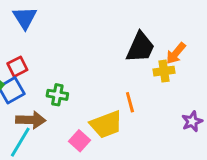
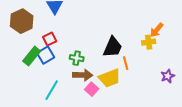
black trapezoid: (140, 47) -> (113, 47), moved
brown arrow: (31, 120) -> (83, 75), moved

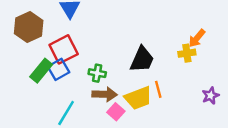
red square: (50, 39) -> (64, 49), size x1.6
orange line: (126, 63) -> (158, 89), moved

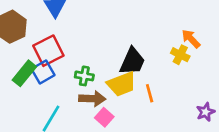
orange arrow: (197, 38) -> (191, 39), turned 96
yellow cross: (187, 53) -> (180, 55), turned 35
purple star: (211, 96) -> (206, 112), moved
yellow trapezoid: (138, 98) -> (122, 84), moved

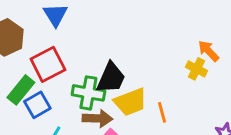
black trapezoid: (132, 61) -> (111, 78), moved
blue square: (43, 72) -> (37, 105), moved
green cross: (84, 76) -> (88, 93), size x1.5

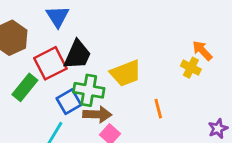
black trapezoid: (111, 78) -> (77, 55), moved
yellow trapezoid: (130, 102) -> (126, 73), moved
blue square: (37, 105) -> (69, 102), moved

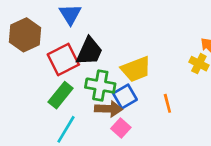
green rectangle: (25, 87) -> (61, 95), moved
blue square: (69, 102) -> (125, 96), moved

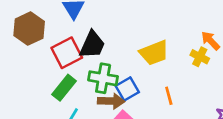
yellow trapezoid: (136, 69) -> (154, 53), moved

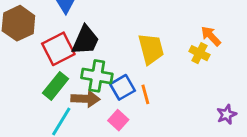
yellow trapezoid: (154, 53) -> (151, 49), turned -84
orange line: (169, 96) -> (145, 94), moved
brown arrow: (111, 101) -> (85, 99), moved

